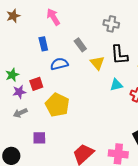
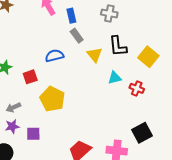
blue rectangle: (43, 44) -> (71, 16), moved
purple star: (19, 92) -> (12, 126), moved

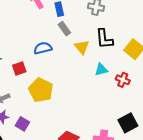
purple square: (33, 134) -> (22, 124), turned 32

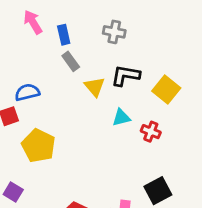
black L-shape: (104, 39) -> (125, 75), turned 105
blue semicircle: (43, 48) -> (27, 92), moved

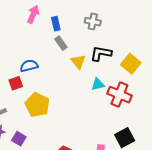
pink arrow: (33, 22) -> (33, 14), turned 54
red cross: (151, 132) -> (119, 95), size x1.6

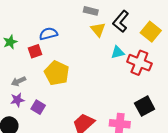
gray rectangle: (61, 43) -> (91, 11), moved, turned -40
black L-shape: (101, 53) -> (121, 21), turned -60

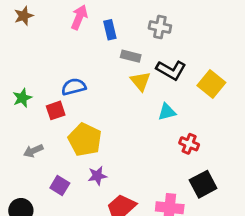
black L-shape: (121, 21) -> (171, 70), turned -100
red cross: (139, 63) -> (189, 144), moved, size x0.6
purple star: (17, 100) -> (97, 176), moved

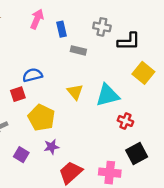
black L-shape: (171, 70) -> (129, 41), moved, turned -30
yellow triangle: (140, 81) -> (75, 92), moved
cyan triangle: (167, 112) -> (108, 95), size x1.6

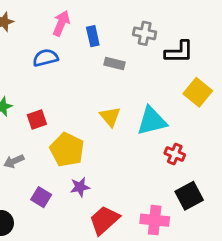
blue semicircle: (32, 75) -> (45, 58), moved

